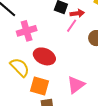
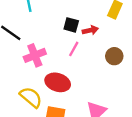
pink line: (72, 26) -> (74, 49), moved

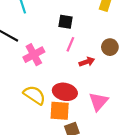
red arrow: (90, 30) -> (87, 62), moved
red ellipse: (58, 82) -> (65, 92), moved

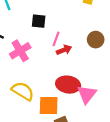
black square: (65, 22) -> (39, 21), moved
red arrow: (87, 62) -> (64, 50), moved
red ellipse: (65, 92) -> (68, 85), moved

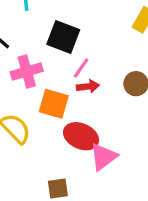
black square: (39, 21) -> (63, 37), size x1.5
orange square: (49, 106) -> (54, 104), moved

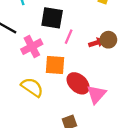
red arrow: (88, 86) -> (96, 43), moved
red ellipse: (81, 136) -> (78, 83), turned 30

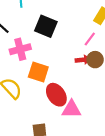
pink line: (69, 37) -> (90, 39), moved
pink triangle: (96, 94) -> (71, 109), turned 36

